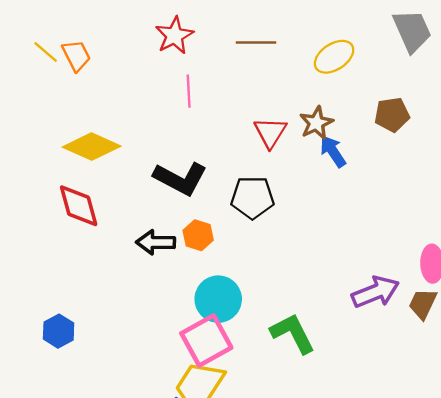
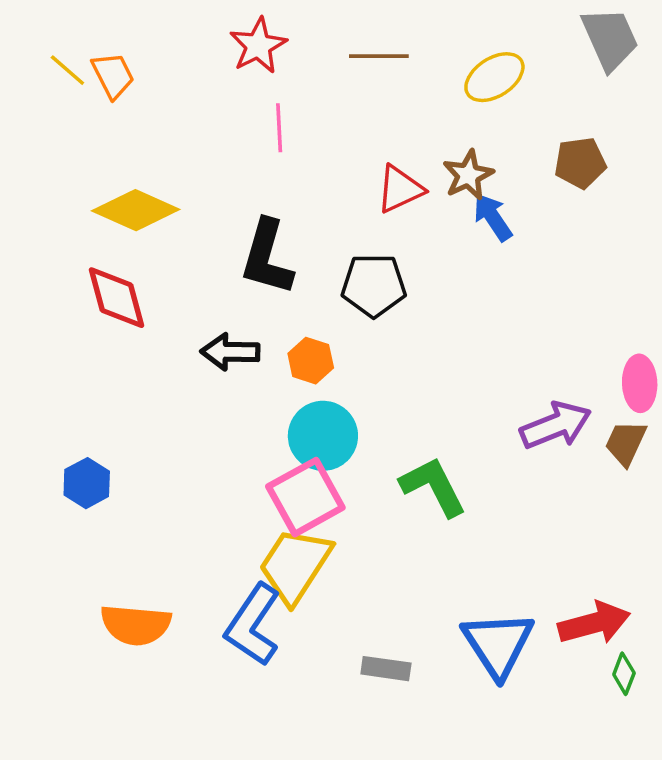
red triangle: (270, 132) -> (400, 189), turned 33
black L-shape: (180, 179) -> (267, 257), turned 78
orange hexagon: (198, 235) -> (311, 361), moved

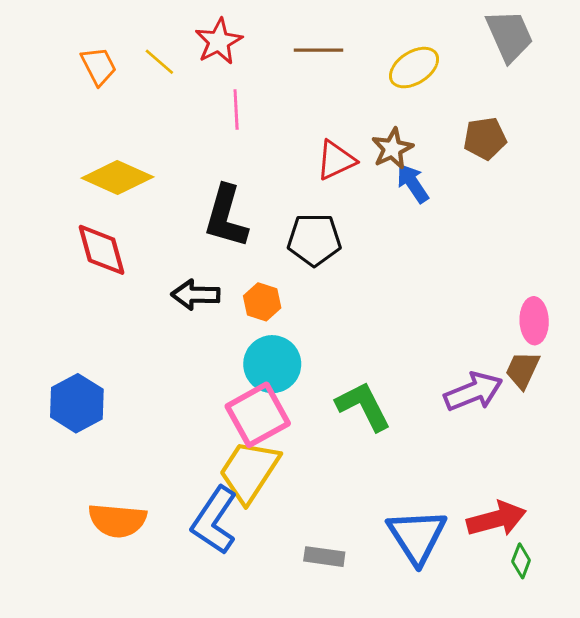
yellow line: (67, 70) -> (159, 62), moved
purple arrow: (556, 425) -> (473, 392), moved
blue hexagon: (87, 483) -> (77, 403), size x1.4

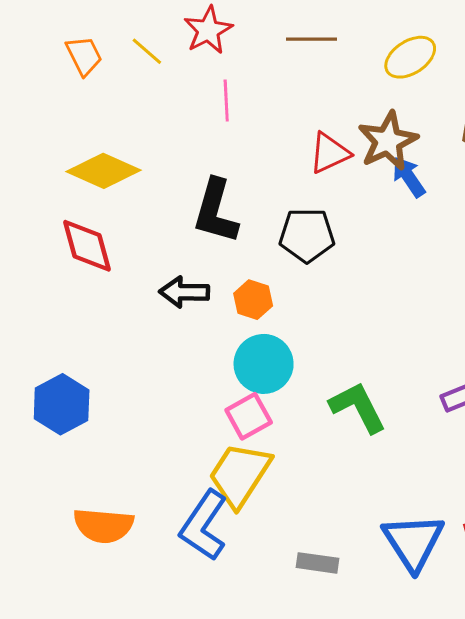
brown star: (392, 149) -> (388, 141), size x1.4
pink square: (258, 415) -> (249, 416), size x0.7

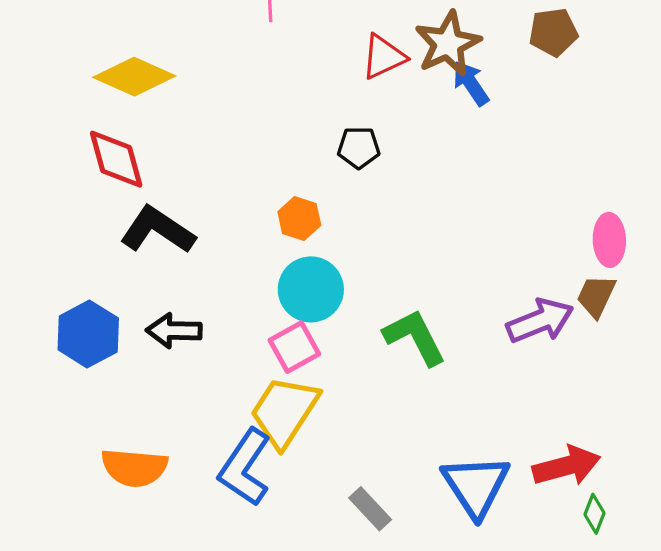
black L-shape: (216, 211) -> (157, 230), moved, turned 108
black pentagon: (307, 235) -> (359, 148), size x0.7
black arrow: (184, 292) -> (174, 331), moved
gray rectangle: (317, 563) -> (370, 509), turned 39

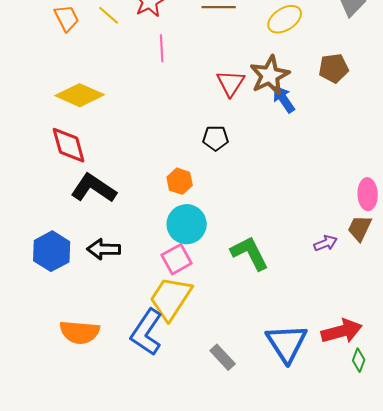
red triangle: (383, 57) -> (231, 83), turned -32
purple arrow: (540, 321) -> (326, 243), size x0.6

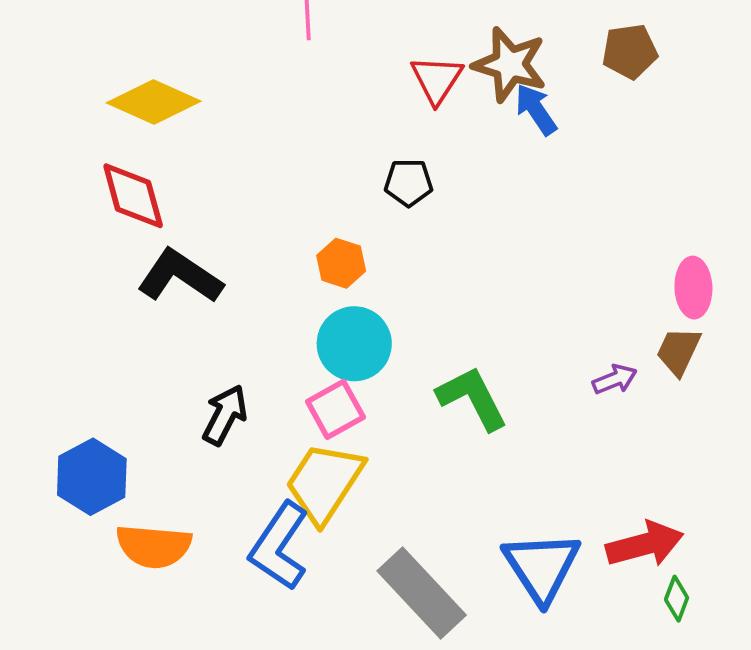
brown star: (270, 75) -> (510, 65), turned -30
black arrow: (104, 249) -> (225, 415), moved, turned 116
blue hexagon: (52, 251) -> (92, 477), moved
gray rectangle: (223, 357) -> (422, 593), size x1.8

